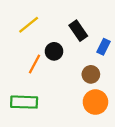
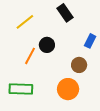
black rectangle: (78, 31) -> (65, 13), moved
orange circle: (95, 102) -> (68, 89), moved

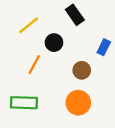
black circle: (47, 45) -> (54, 43), moved
brown circle: (79, 65) -> (82, 70), moved

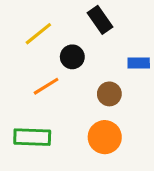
blue rectangle: (104, 47) -> (139, 63), turned 63
orange line: (34, 65) -> (46, 86), turned 30

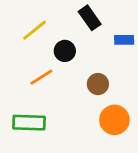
blue rectangle: (139, 63) -> (124, 40), moved
orange circle: (105, 137) -> (114, 120), moved

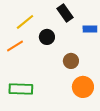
orange line: (41, 77) -> (15, 46), moved

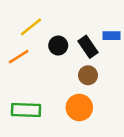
black rectangle: (65, 13) -> (88, 47), moved
orange circle: (83, 87) -> (79, 107), moved

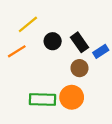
blue rectangle: (112, 36) -> (101, 51), moved, turned -32
green rectangle: (26, 110) -> (43, 99), moved

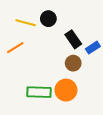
yellow line: (28, 24) -> (26, 23), turned 54
black circle: (53, 41) -> (48, 19), moved

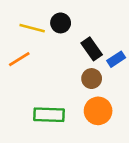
orange circle: (66, 90) -> (98, 111), moved

